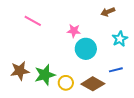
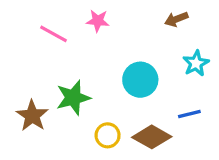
pink star: (74, 31) -> (98, 21), moved
brown star: (20, 71) -> (32, 116), turned -30
green star: (45, 75) -> (73, 98), moved

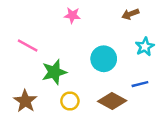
pink line: (54, 34) -> (28, 45), moved
brown star: (32, 116) -> (25, 101), moved
yellow circle: (108, 135) -> (70, 101), moved

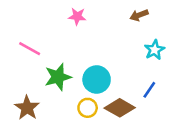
cyan circle: (104, 59) -> (97, 79), moved
blue line: (140, 84) -> (149, 90), turned -42
yellow circle: (70, 101) -> (88, 108), moved

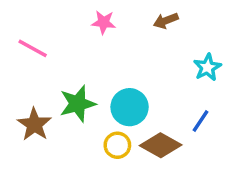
brown arrow: (139, 15) -> (166, 21), moved
pink line: (30, 49) -> (33, 48), moved
brown star: (27, 108) -> (34, 124), moved

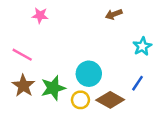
pink star: (104, 22) -> (40, 15), moved
pink line: (33, 48) -> (22, 55), moved
green star: (78, 104) -> (53, 88), moved

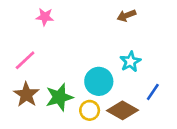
cyan star: (142, 46) -> (130, 62), moved
pink line: (22, 55) -> (25, 60), turned -72

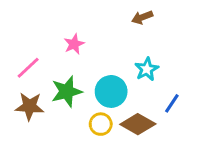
pink star: (45, 17) -> (74, 44), moved, turned -30
brown star: (26, 95) -> (30, 106), turned -30
green star: (59, 97) -> (67, 91), moved

